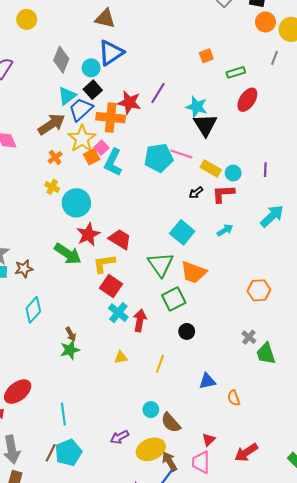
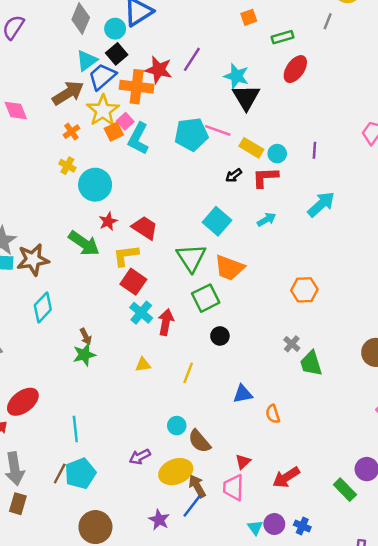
red star: (88, 234) -> (108, 221), size x0.7
brown star: (24, 269) -> (33, 260), size x1.5

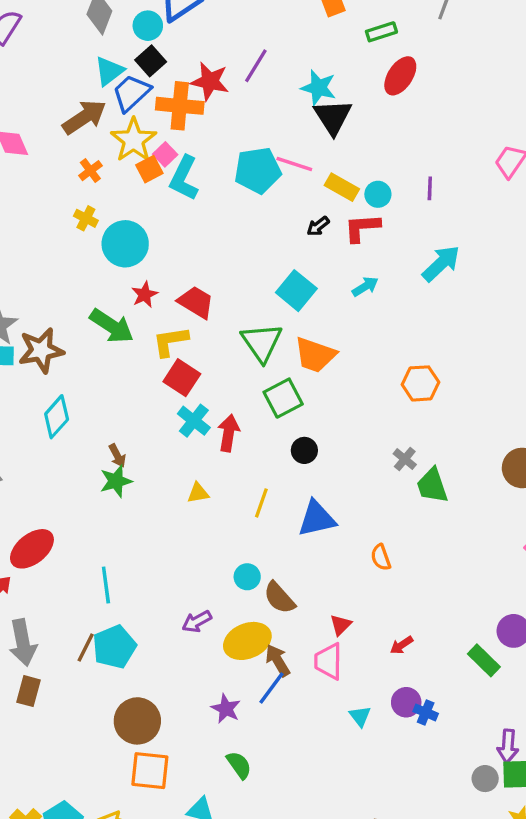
blue triangle: (243, 394) -> (317, 519), moved, size x1.4
red arrow: (286, 477) -> (401, 645), size x0.6
purple circle: (274, 524) -> (406, 702), moved

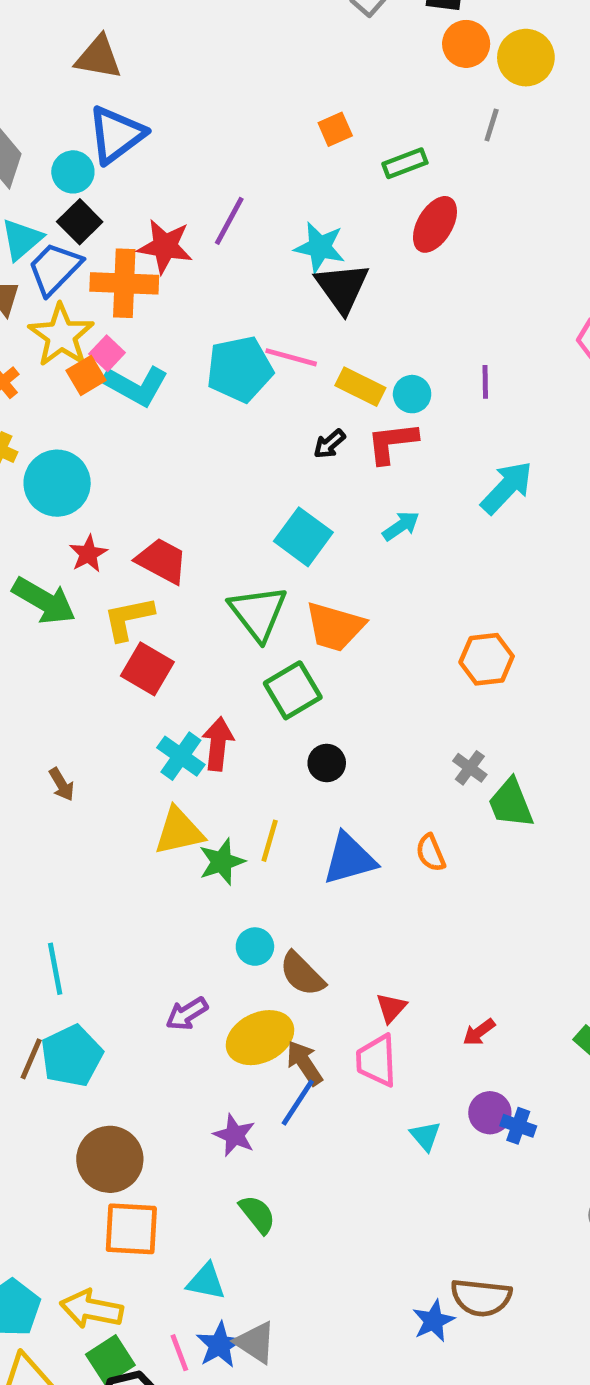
cyan L-shape: (184, 178) -> (136, 386), turned -84
cyan cross: (194, 421) -> (181, 756), moved
green star: (116, 481) -> (222, 862), moved
yellow triangle: (198, 493) -> (179, 831), size x1.6
orange semicircle: (381, 557) -> (431, 853), moved

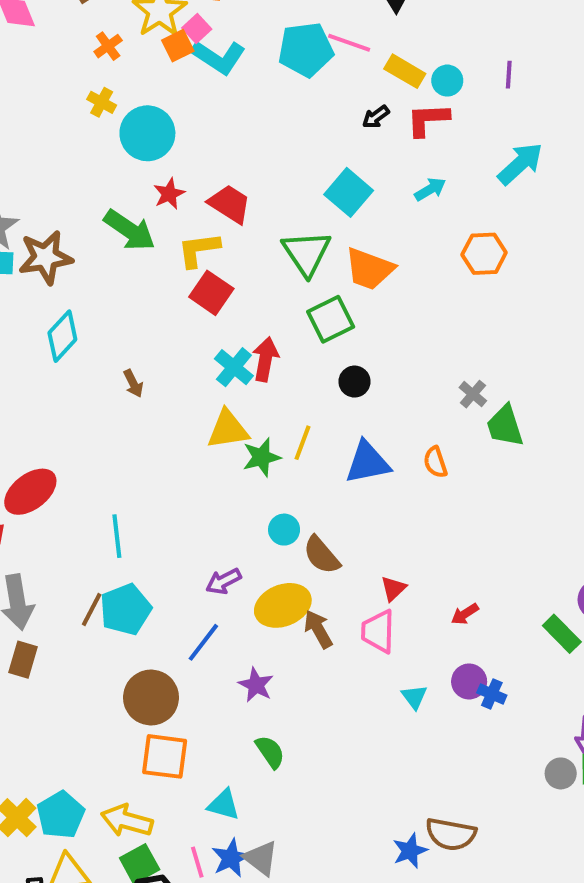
orange hexagon: (487, 659) -> (484, 254), moved
blue line: (298, 1103) -> (203, 642), moved

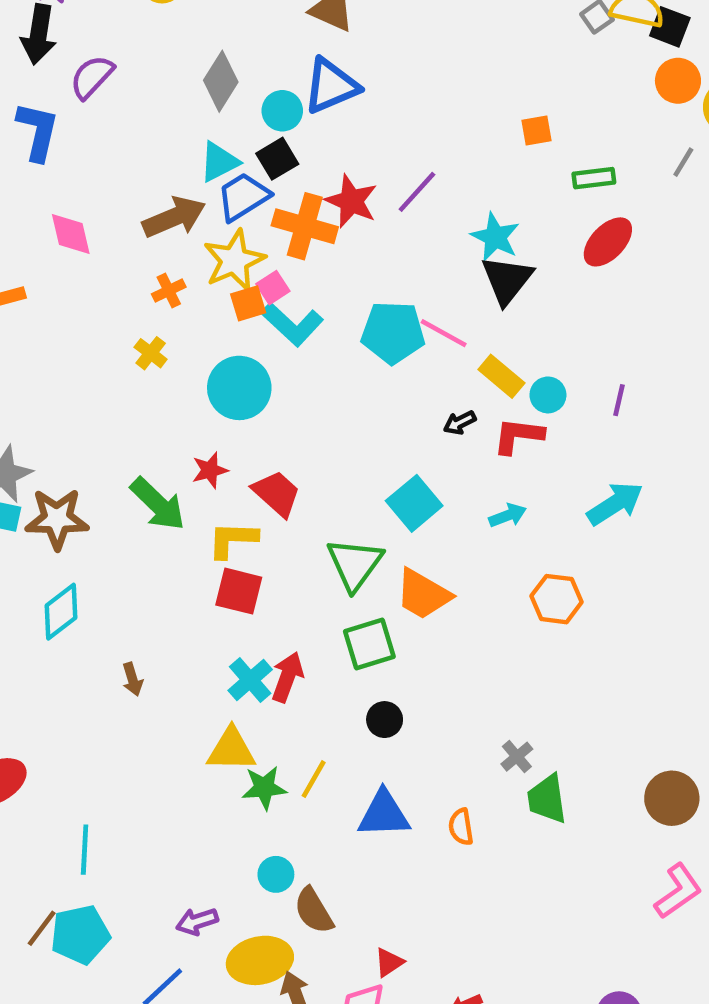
cyan circle: (147, 133) -> (239, 388), moved
red square: (211, 293) -> (239, 591), turned -30

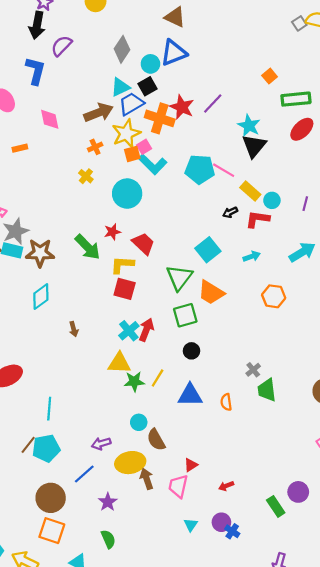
orange square: (536, 131) -> (270, 76), turned -32
green rectangle: (594, 178) -> (296, 99), size x1.5

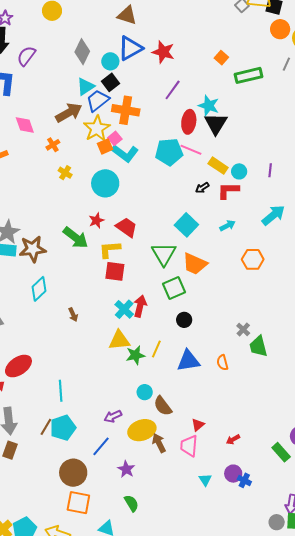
red star: (182, 107) -> (163, 52), moved
red ellipse: (302, 129) -> (189, 122), moved, turned -30
orange cross: (95, 147) -> (53, 145), moved

